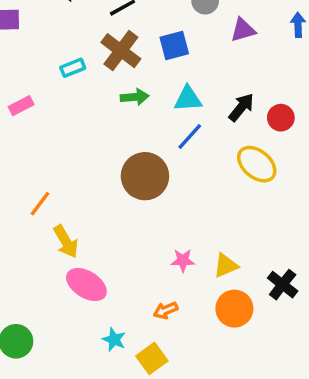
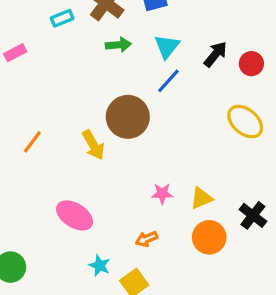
cyan triangle: (188, 99) -> (167, 46), turned -48
yellow ellipse: (257, 164) -> (245, 122), moved
yellow arrow: (66, 242) -> (93, 145), moved

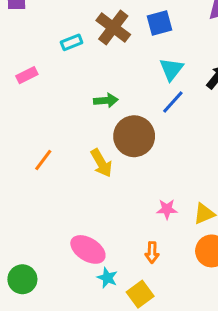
green arrow: (118, 45) -> (106, 100), moved
pink ellipse: (75, 215) -> (88, 249), moved
orange arrow: (147, 239) -> (152, 252), turned -66

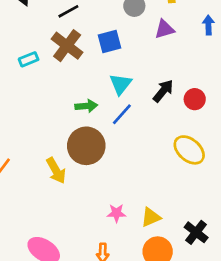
green arrow: (106, 100) -> (86, 106), moved

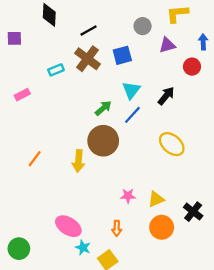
red circle: (195, 99) -> (192, 67), moved
green arrow: (86, 106) -> (103, 108), turned -36
yellow ellipse: (189, 150) -> (172, 144), moved
yellow arrow: (56, 171) -> (78, 161), turned 35

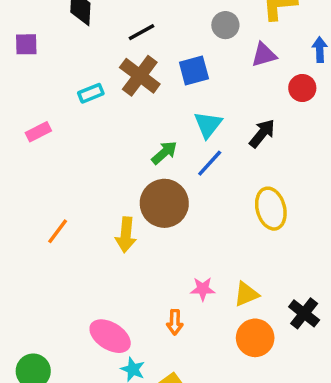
yellow ellipse: (172, 144) -> (271, 209), turned 35
orange arrow: (117, 228) -> (175, 322), moved

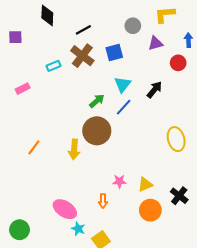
yellow ellipse: (271, 209) -> (176, 139), moved

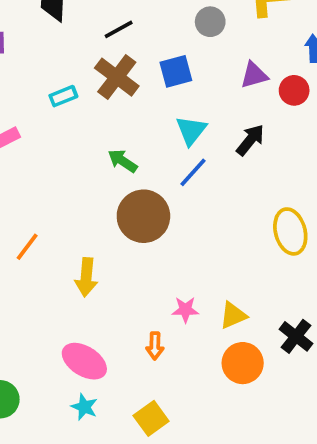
purple triangle: (156, 43) -> (254, 75), moved
green arrow: (97, 101) -> (122, 161), moved, turned -105
yellow arrow: (74, 149) -> (86, 277), moved
cyan star: (78, 229) -> (84, 407), moved

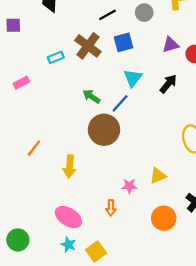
black line: (119, 29) -> (107, 15), moved
blue line: (193, 172) -> (120, 103), moved
yellow triangle: (233, 315) -> (158, 176), moved
yellow square: (151, 418) -> (96, 251), moved

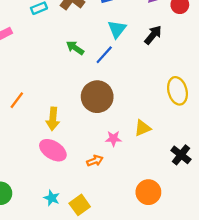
brown circle: (104, 130) -> (97, 97), moved
orange arrow: (111, 208) -> (95, 161), turned -112
pink ellipse: (68, 217) -> (53, 150), moved
orange circle: (164, 218) -> (148, 192), moved

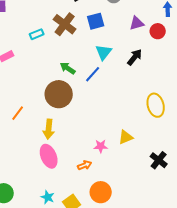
brown circle: (97, 97) -> (59, 94), moved
pink ellipse: (53, 150) -> (49, 156), turned 35
orange circle: (148, 192) -> (101, 192), moved

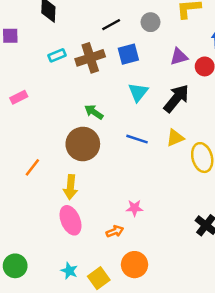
brown cross: (65, 24) -> (90, 58), turned 35
cyan rectangle: (37, 34) -> (57, 55), moved
black arrow: (135, 57) -> (176, 98), size x1.4
blue line: (93, 74) -> (137, 139), moved, turned 66
yellow triangle: (126, 137) -> (175, 138), moved

